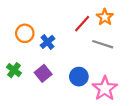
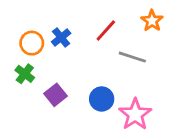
orange star: (105, 17) -> (152, 21), moved
blue cross: (47, 42) -> (61, 37), moved
green cross: (14, 70) -> (25, 74), moved

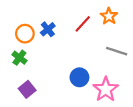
orange star: (152, 21) -> (109, 16), moved
gray line: (132, 57) -> (117, 51), moved
purple square: (56, 95) -> (27, 89), moved

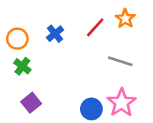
orange circle: (25, 34) -> (17, 39), moved
gray line: (117, 51) -> (120, 61), moved
blue circle: (79, 77) -> (91, 109), moved

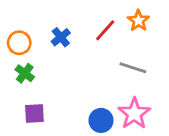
purple square: (31, 103) -> (34, 113), turned 36

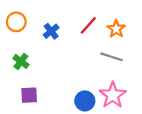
orange star: (138, 21) -> (116, 29), moved
orange circle: (19, 43) -> (16, 22), moved

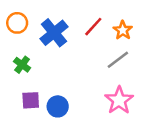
blue cross: (51, 31) -> (54, 33), size x1.6
gray line: (112, 57) -> (118, 60), turned -55
blue circle: (85, 101) -> (58, 106), moved

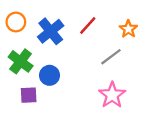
orange star: (123, 30) -> (128, 29), moved
green cross: (22, 65) -> (21, 61), size x1.5
blue circle: (58, 106) -> (50, 75), moved

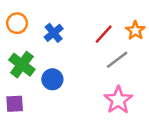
red line: (88, 25) -> (104, 34), moved
blue cross: (51, 31) -> (54, 33), size x0.7
purple square: (29, 95) -> (15, 104), moved

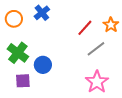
blue cross: (54, 33) -> (42, 13), moved
purple square: (15, 104) -> (23, 81), moved

